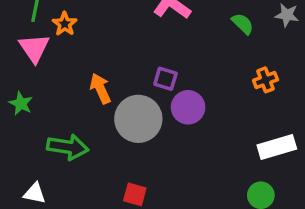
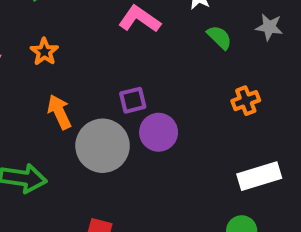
orange star: (65, 24) -> (44, 52), moved
purple square: (165, 79) -> (133, 100), turned -30

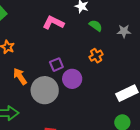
gray star: (269, 27) -> (124, 31), moved
orange cross: (246, 101) -> (96, 56), moved

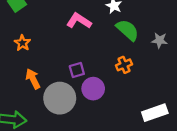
green semicircle: (96, 26) -> (127, 30), size x1.5

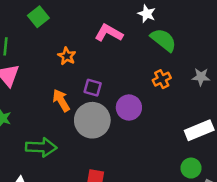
gray star: (160, 40) -> (201, 77), moved
orange star: (22, 43) -> (67, 56), moved
purple square: (77, 70) -> (93, 88), moved, turned 35

